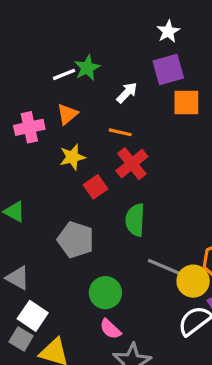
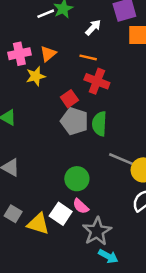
orange triangle: (67, 114) -> (48, 54), moved
yellow star: (72, 157) -> (36, 76), moved
red cross: (132, 164) -> (97, 81), turned -30
gray pentagon: (76, 240) -> (74, 121), moved
white square: (33, 316) -> (61, 214), moved

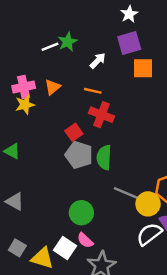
yellow star: (36, 76) -> (25, 105), moved

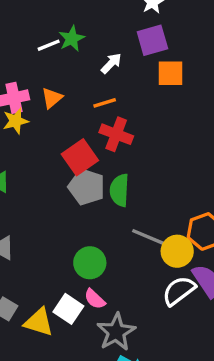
orange line: (93, 91) -> (105, 103), turned -30
red square: (74, 132) -> (80, 157), size x1.5

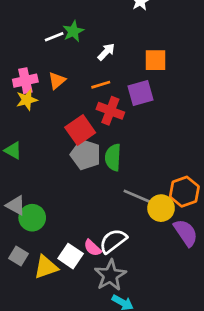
purple square: (152, 40) -> (140, 93), moved
green circle: (90, 263) -> (32, 218), moved
white semicircle: (179, 291) -> (113, 241), moved
yellow triangle: (39, 322) -> (46, 267), turned -36

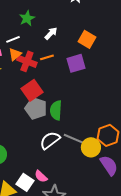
white line: (54, 37) -> (13, 39), moved
orange square: (156, 60) -> (87, 39), turned 30
red cross: (110, 111) -> (27, 61), moved
white semicircle: (113, 241) -> (50, 140), moved

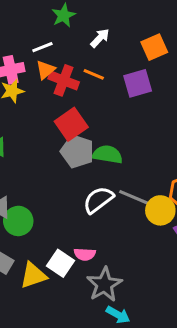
orange square: (87, 39) -> (154, 47), turned 36
orange line: (47, 57) -> (94, 74), turned 40
green semicircle: (56, 110) -> (107, 154), turned 96
pink semicircle: (41, 176) -> (85, 254), turned -40

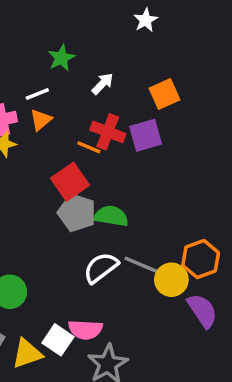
orange line: (94, 74) -> (89, 147), moved
red cross: (64, 80) -> (108, 132), moved
pink semicircle: (85, 254) -> (85, 330), size x1.4

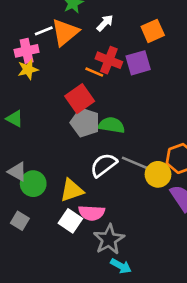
white line: (37, 94) -> (44, 31), moved
orange triangle: (41, 120) -> (65, 32), moved, size x1.6
yellow triangle: (27, 354) -> (72, 190), moved

